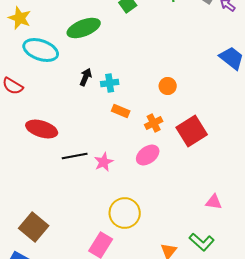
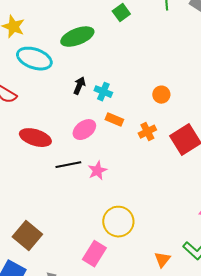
cyan cross: (110, 83) -> (103, 92), turned 30
pink ellipse: (148, 155) -> (84, 130), moved

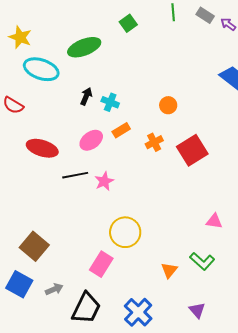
orange rectangle: (114, 120) -> (121, 130), turned -54

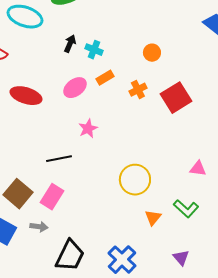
black line: (75, 175) -> (59, 159), moved
yellow circle: (125, 232) -> (135, 180), moved
pink rectangle: (101, 264) -> (52, 197), moved
gray arrow: (54, 289) -> (39, 227), moved, turned 30

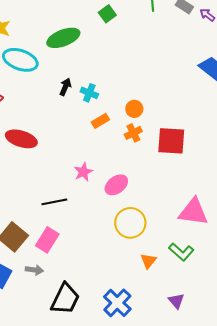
orange circle: (152, 53) -> (134, 109), moved
pink ellipse: (75, 88) -> (116, 185), moved
red square: (176, 98) -> (171, 141), turned 36
pink triangle: (198, 169) -> (193, 212), size x1.8

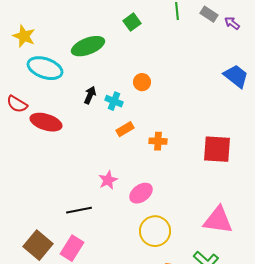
orange circle: (134, 109) -> (142, 82), moved
orange cross: (133, 133) -> (158, 141), turned 30
red ellipse: (21, 139) -> (46, 122), moved
red square: (171, 141) -> (217, 149), moved

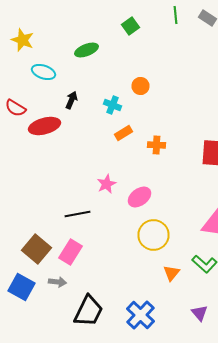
green ellipse: (88, 46) -> (86, 50), size x0.7
cyan ellipse: (45, 68) -> (44, 72), size x0.7
black arrow: (90, 95) -> (72, 100), moved
red ellipse: (46, 122) -> (44, 126), turned -32

